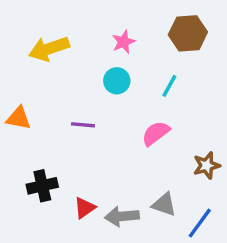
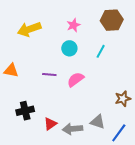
pink semicircle: (156, 133) -> (75, 80), moved

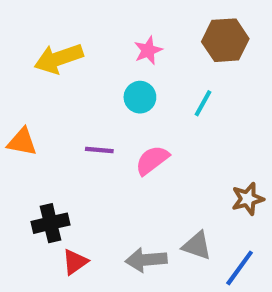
red triangle: (50, 124) -> (75, 262), moved

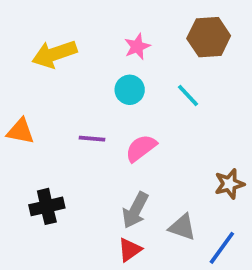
cyan line: (203, 103) -> (188, 95), turned -72
gray arrow: (146, 260) -> (135, 210), moved, turned -57
red triangle: (75, 262) -> (130, 250), moved

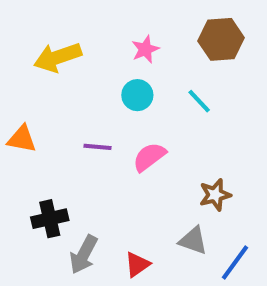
brown star: (229, 184) -> (215, 195), moved
gray arrow: (135, 210) -> (84, 255), moved

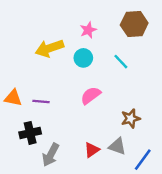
yellow arrow: (58, 57) -> (49, 48), moved
orange triangle: (22, 139) -> (13, 98), moved
purple line: (98, 147) -> (41, 101), moved
red triangle: (137, 264) -> (92, 150), moved

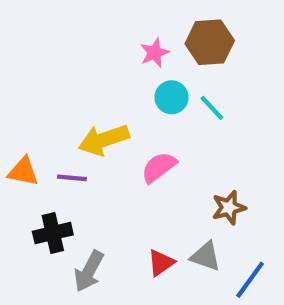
brown hexagon: (134, 24) -> (210, 42), moved
yellow arrow: (49, 48) -> (104, 140), moved
cyan circle: (83, 58) -> (172, 97), moved

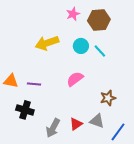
pink star: (155, 53) -> (73, 14), moved
yellow arrow: (104, 140) -> (47, 43), moved
black cross: (53, 233) -> (25, 110), turned 30
gray arrow: (89, 271) -> (53, 128), moved

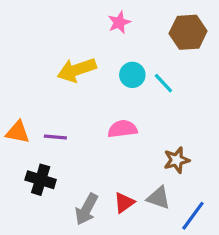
brown hexagon: (99, 20) -> (188, 32), moved
pink semicircle: (75, 79) -> (123, 129), turned 30

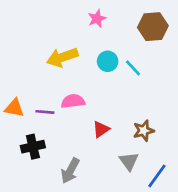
pink semicircle: (123, 129) -> (73, 101), moved
black cross: (41, 180) -> (33, 147), turned -30
gray triangle: (159, 198) -> (129, 161), turned 35
red triangle: (124, 203) -> (101, 129), moved

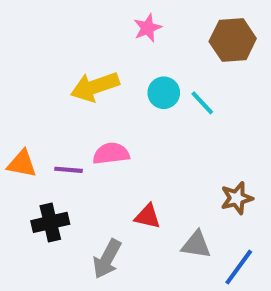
red triangle: (101, 129) -> (148, 216), moved, turned 48
brown star: (144, 131) -> (237, 198), moved
gray triangle: (129, 161) -> (196, 245), turned -45

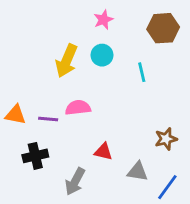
yellow arrow: (95, 87) -> (67, 61), turned -48
cyan circle: (164, 93) -> (102, 55), moved
cyan line: (202, 103) -> (142, 72), turned 30

